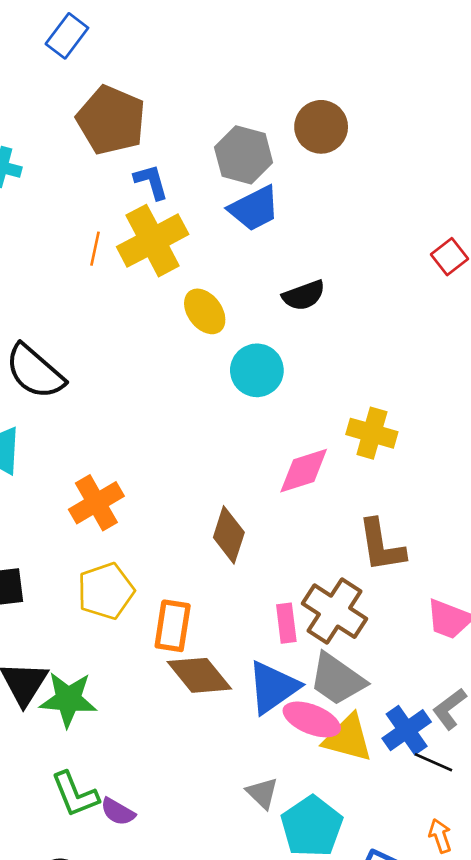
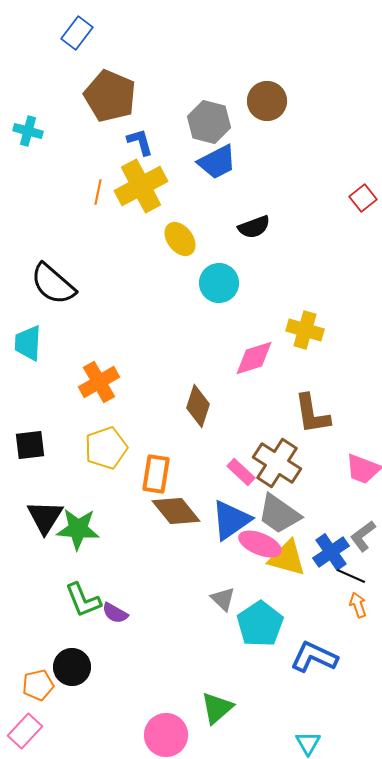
pink rectangle: (286, 623) -> (241, 472), turned -40
orange arrow: (440, 836) -> (358, 605), moved

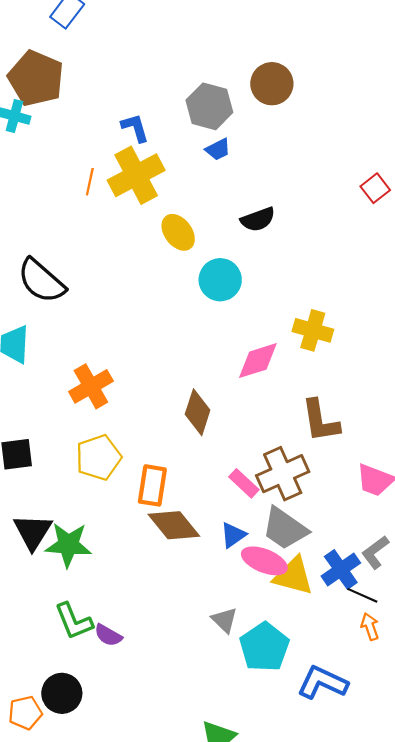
brown pentagon: (110, 96) -> (36, 78), moved
blue trapezoid: (217, 162) -> (218, 149), size x0.6
brown cross: (277, 463) -> (283, 474), turned 33
blue triangle: (231, 520) -> (233, 535), size x0.6

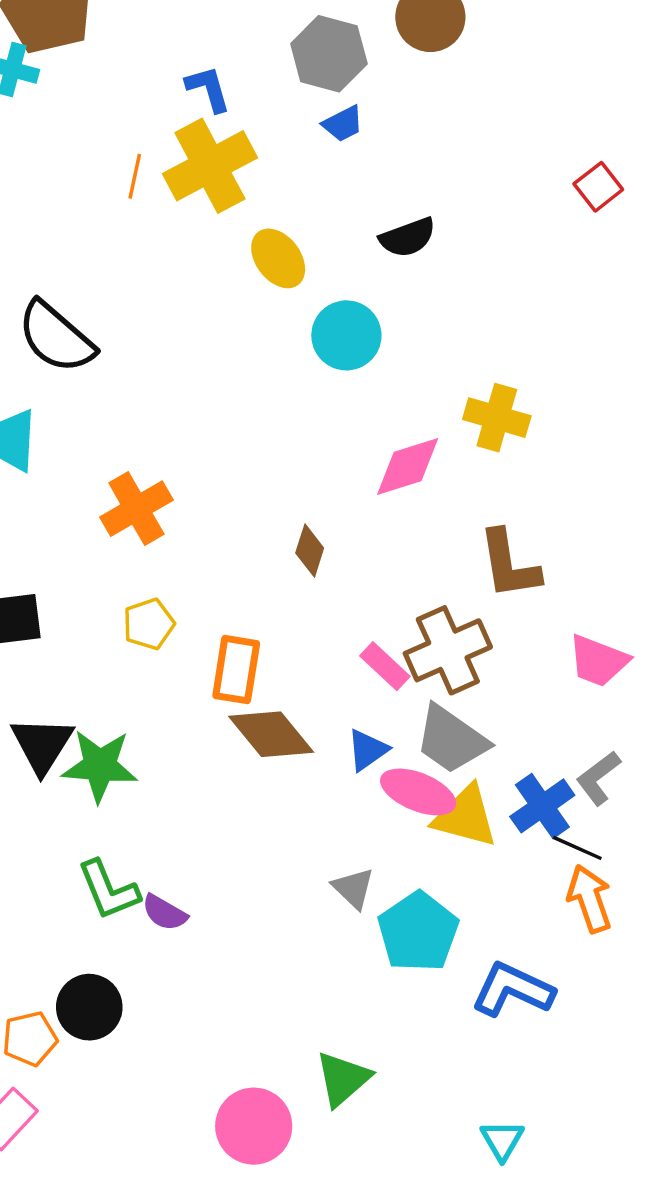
brown diamond: (198, 412) -> (310, 551), size x0.7
yellow pentagon: (98, 457) -> (149, 624), size x0.7
orange arrow: (370, 627) -> (590, 899), size x1.5

